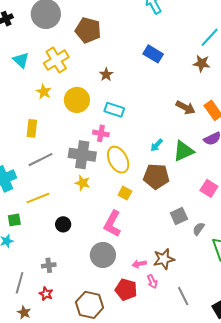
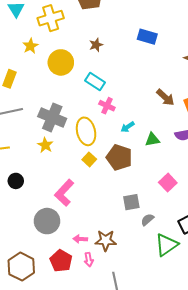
blue rectangle: (153, 54) -> (147, 37), turned -30
pink cross: (101, 133) -> (107, 106), moved
green triangle: (184, 151) -> (152, 140), size x0.7
yellow square: (125, 193) -> (89, 159), moved

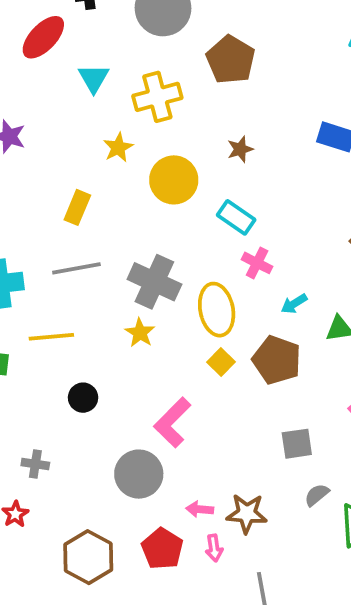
gray semicircle: (147, 220) -> (317, 495), moved

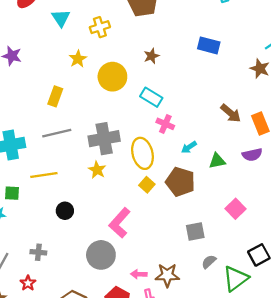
yellow cross: (157, 97) -> (100, 27), size x0.7
gray cross: (154, 282) -> (104, 139), turned -32

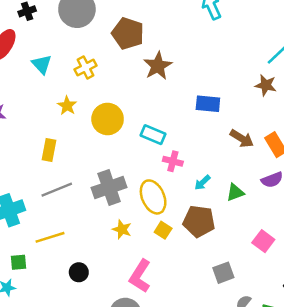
blue rectangle: (209, 45) -> (208, 104), moved
brown star: (151, 56) -> (158, 66), moved, size x1.6
yellow star: (97, 170) -> (122, 229), moved

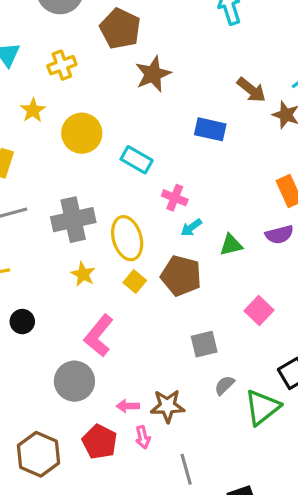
brown arrow: (242, 139) -> (251, 90), moved
pink cross: (173, 161) -> (175, 198), moved

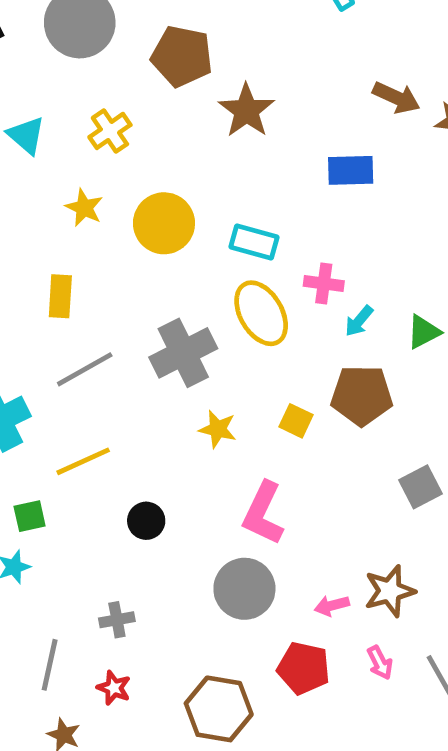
yellow ellipse: (127, 238) -> (261, 313), moved
pink arrow: (143, 437) -> (380, 663), moved

